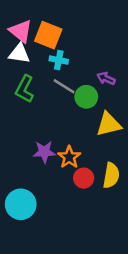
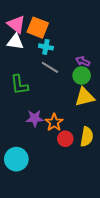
green L-shape: (25, 89) -> (19, 85), moved, turned -35
green circle: (86, 97) -> (82, 75), moved

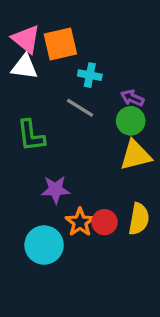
orange square: (38, 28) -> (60, 44), turned -35
cyan cross: (46, 47) -> (90, 75), moved
orange star: (54, 122) -> (80, 222), moved
cyan circle: (16, 159) -> (44, 245), moved

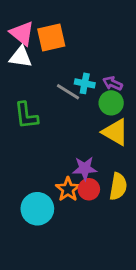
cyan cross: (90, 75) -> (85, 83), moved
yellow triangle: (136, 155) -> (115, 132), turned 44
purple star: (55, 189) -> (85, 168), moved

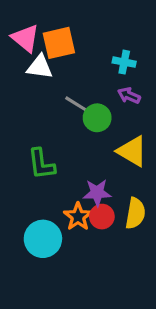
white triangle: (21, 57) -> (40, 67), moved
cyan cross: (85, 83) -> (124, 62), moved
green circle: (111, 103) -> (97, 118), moved
green L-shape: (26, 115) -> (41, 164), moved

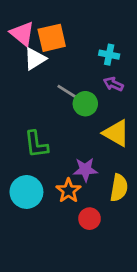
white triangle: (40, 67) -> (35, 59), turned -40
red circle: (102, 217) -> (90, 219), moved
cyan circle: (43, 239) -> (26, 192), moved

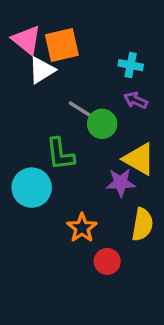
green L-shape: (36, 144) -> (60, 154), moved
purple star: (85, 170) -> (121, 183), moved
cyan circle: (26, 192) -> (32, 188), moved

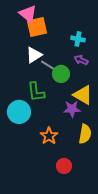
pink triangle: (27, 40) -> (28, 14), moved
white triangle: (42, 70) -> (34, 55), moved
red circle: (107, 261) -> (64, 166), moved

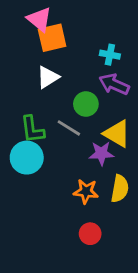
purple arrow: (81, 60) -> (114, 84), size x1.5
gray line: (49, 66) -> (69, 128), moved
green L-shape: (36, 92) -> (32, 129), moved
orange star: (49, 136) -> (86, 191), moved, turned -30

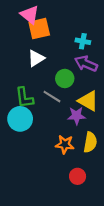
red circle: (90, 234) -> (78, 176), moved

